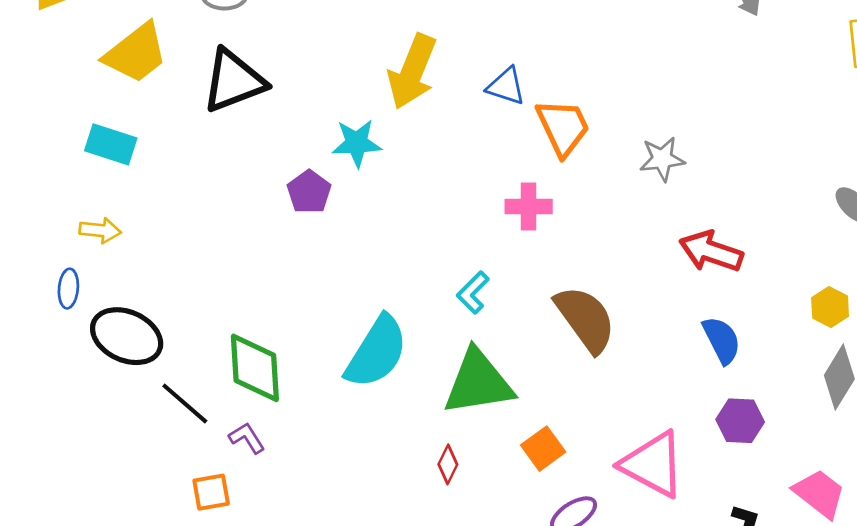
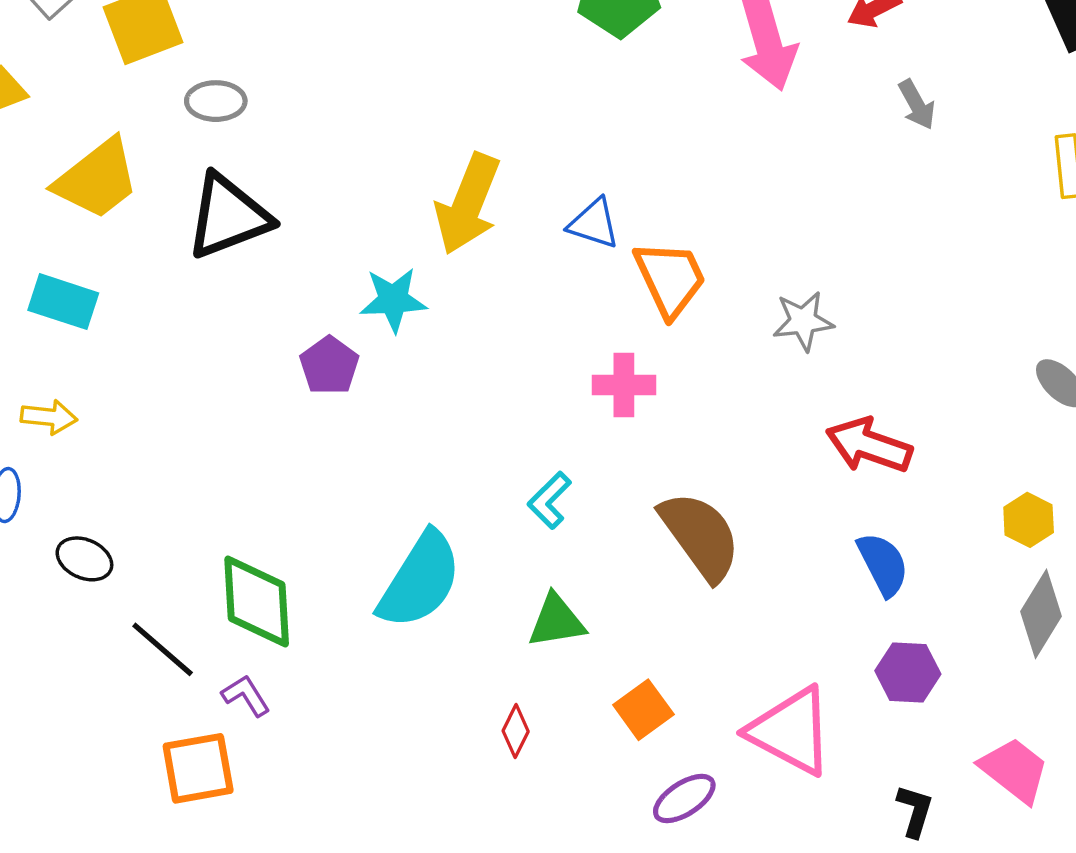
black ellipse: (127, 336) -> (84, 559), size x0.6
green triangle: (478, 382) -> (557, 621), size x0.6
orange square: (211, 492) -> (198, 768), size x1.4

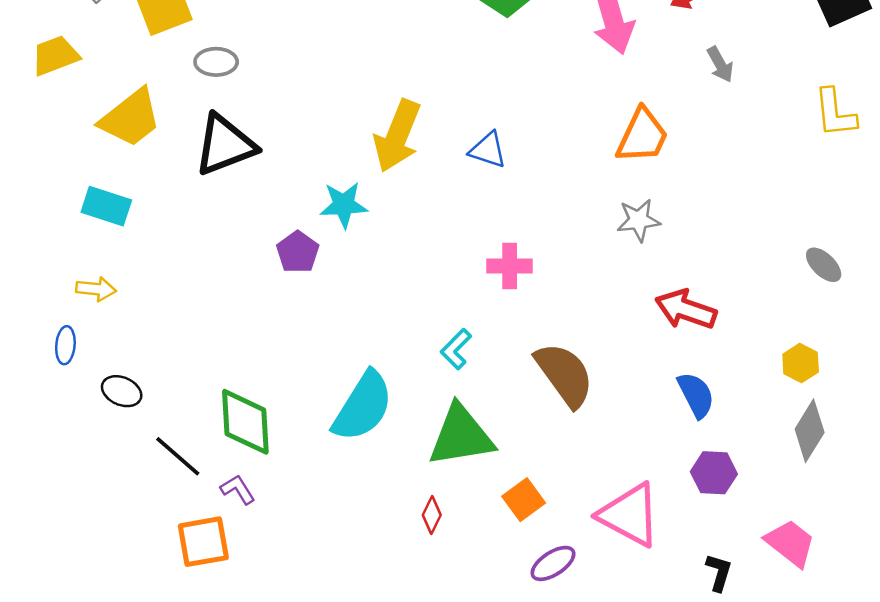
orange trapezoid: (670, 279) -> (642, 136), moved, turned 50
green triangle: (557, 621) -> (461, 436), size x1.6

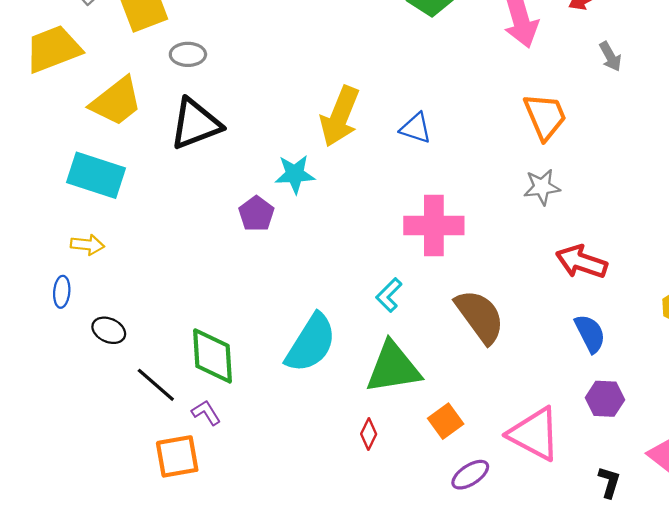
yellow trapezoid: (55, 55) -> (53, 49), size x1.4
orange trapezoid: (642, 136) -> (545, 116), turned -48
cyan rectangle: (106, 206) -> (96, 175), size x1.4
pink cross: (510, 266) -> (434, 225), size x1.6

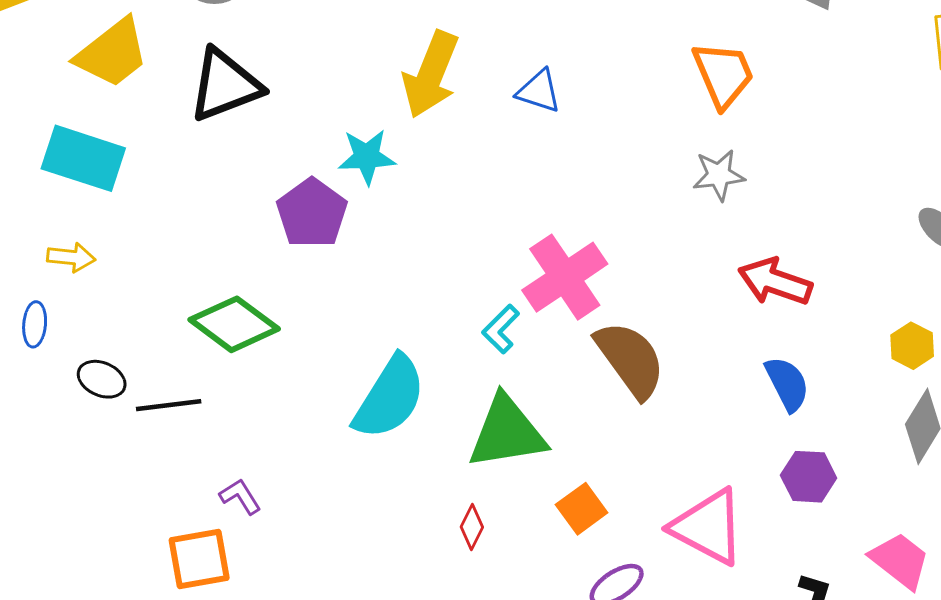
purple pentagon: (256, 214) -> (312, 213), size x1.4
pink cross: (434, 225) -> (565, 277), moved, turned -34
green diamond: (213, 356) -> (234, 324), moved, turned -50
black line: (156, 385) -> (169, 405), moved, turned -48

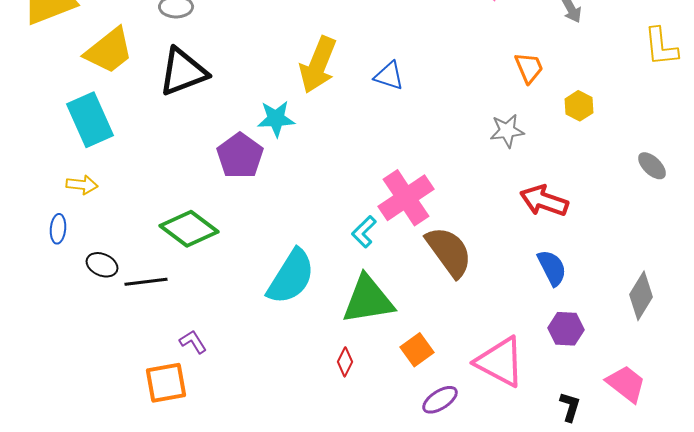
orange trapezoid: (723, 74) -> (529, 68), moved, size x0.7
cyan rectangle: (83, 158) -> (90, 120), turned 48
yellow hexagon: (912, 346) -> (579, 106), moved

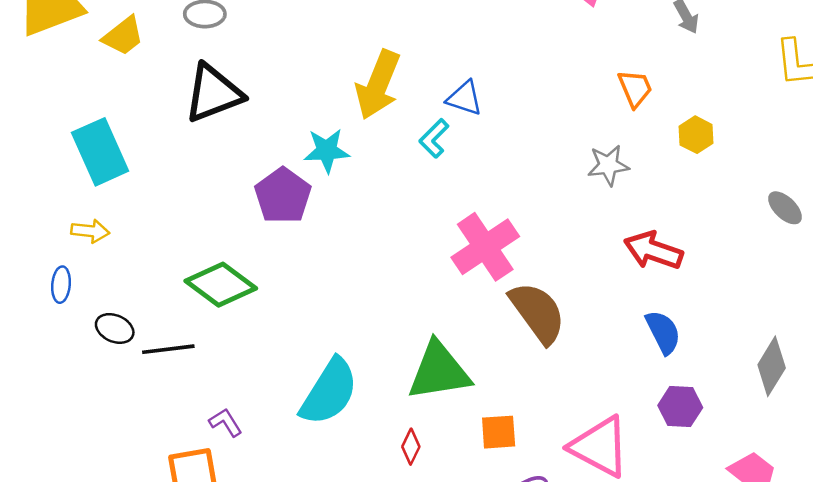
yellow trapezoid: (109, 51) -> (123, 36), moved, size x0.7
cyan L-shape: (364, 232) -> (434, 138), moved
cyan semicircle: (291, 277) -> (329, 392), moved
orange square: (417, 350) -> (499, 432), turned 32

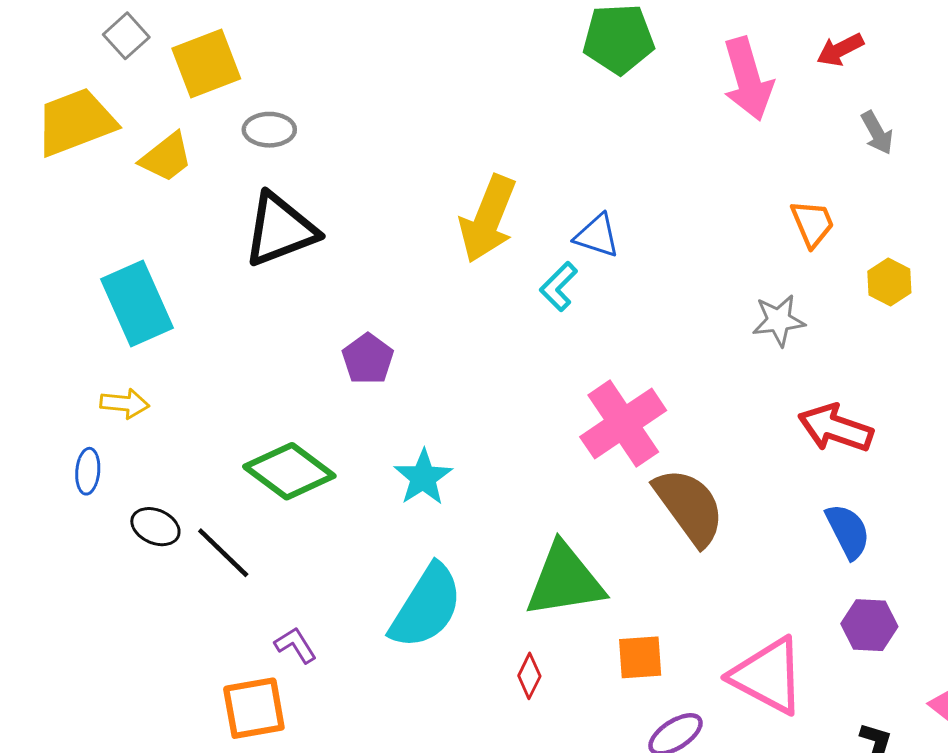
cyan star: (327, 151) -> (423, 477), moved, turned -30
purple pentagon: (283, 196) -> (368, 359), size x0.7
black line: (168, 349) -> (223, 553), turned 51

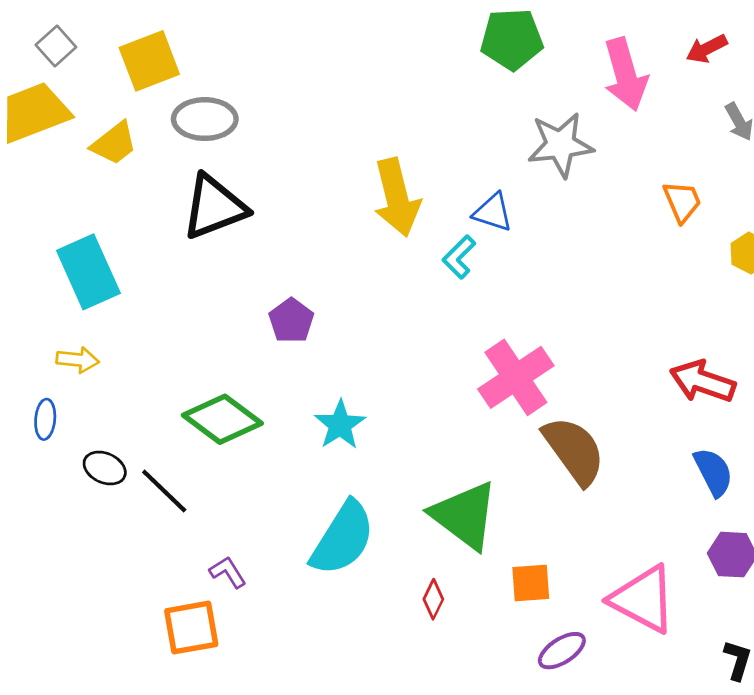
gray square: (126, 36) -> (56, 46), moved
gray ellipse: (269, 130) -> (205, 119), size x1.4
yellow arrow: (488, 219) -> (397, 197), turned -36
gray star: (779, 320) -> (561, 145), moved, size x1.4
green triangle: (565, 580) -> (464, 515), turned 46

